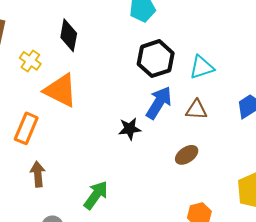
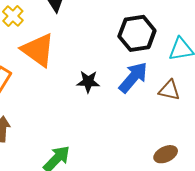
black star: (130, 129) -> (88, 82), moved
brown ellipse: (187, 155) -> (166, 154), moved

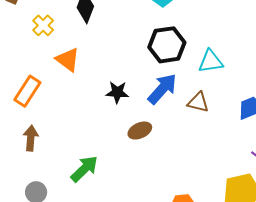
orange triangle: (38, 50) -> (68, 60), size x0.7
brown ellipse: (166, 154) -> (140, 131), moved

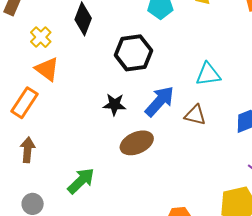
black hexagon: (167, 45) -> (133, 53), moved
orange triangle: (68, 60) -> (47, 69), moved
brown ellipse: (140, 131) -> (137, 143), size x1.4

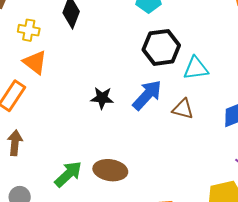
yellow cross: (41, 37) -> (29, 30), turned -35
black hexagon: (133, 53) -> (161, 47), moved
brown ellipse: (137, 143) -> (110, 170), moved, turned 32

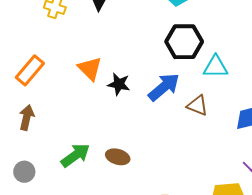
orange triangle: (35, 62) -> (90, 69), moved
brown ellipse: (110, 170) -> (118, 157), size x0.7

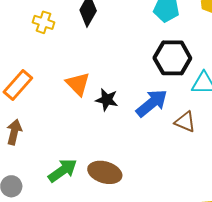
brown ellipse: (118, 157) -> (105, 172), size x1.4

